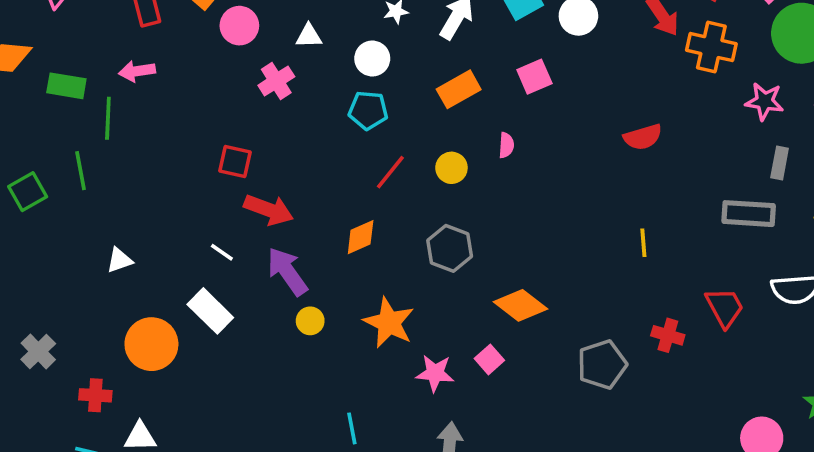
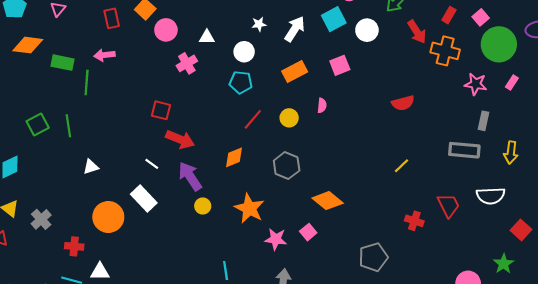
green line: (80, 171) -> (68, 126), moved
yellow line: (643, 243) -> (401, 166), turned 49
gray pentagon: (602, 365) -> (373, 257), moved

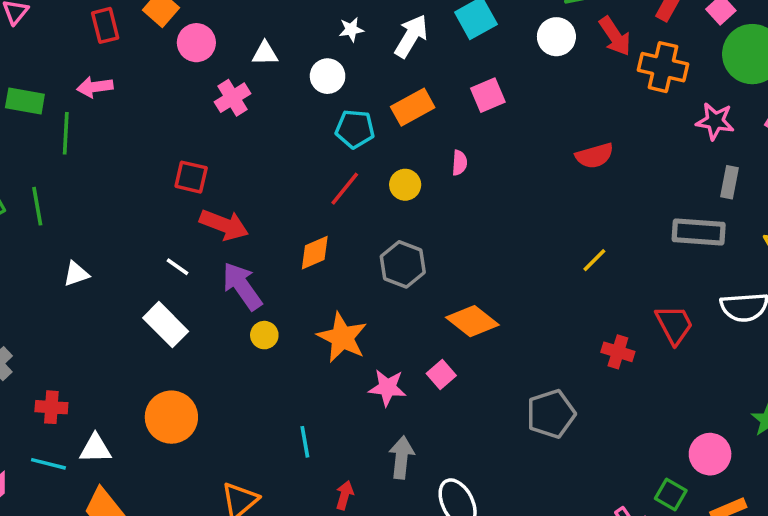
white circle: (367, 30) -> (556, 37), moved
cyan pentagon: (241, 82) -> (355, 129), moved
orange circle: (108, 217) -> (171, 417), moved

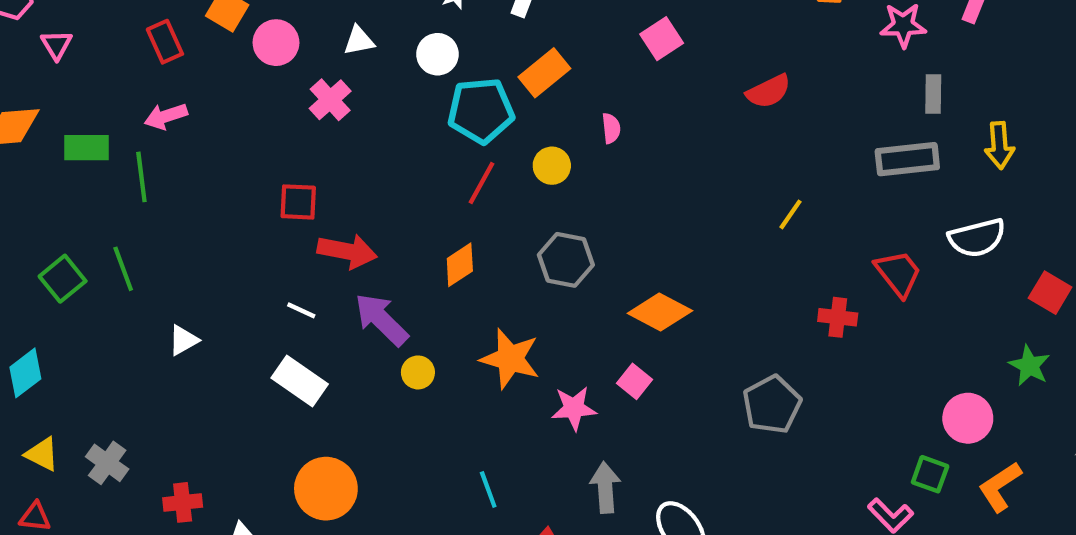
pink square: (488, 95) -> (662, 39), moved
cyan pentagon: (355, 129) -> (481, 111), size x1.4

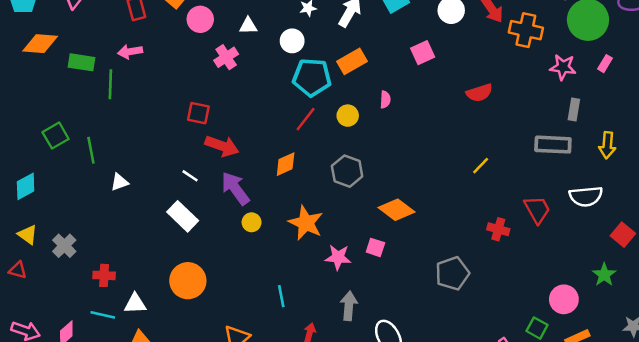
green line: (123, 269) -> (91, 150), moved
pink square: (635, 381) -> (375, 247), turned -30

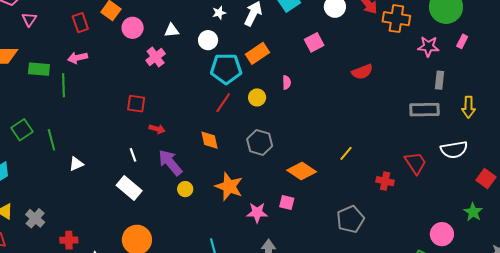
red arrow: (222, 146) -> (157, 129), size x0.6
orange diamond: (286, 164) -> (210, 140), turned -75
yellow line: (481, 166) -> (346, 153), moved
white line: (190, 176) -> (133, 155), turned 40

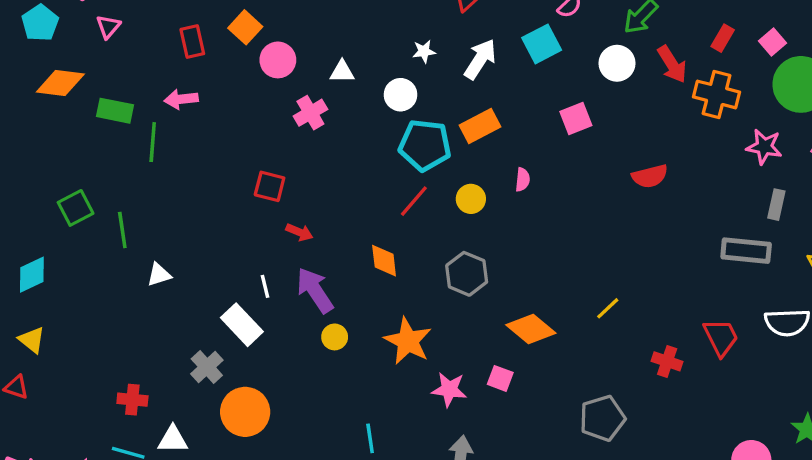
white line: (133, 155) -> (265, 286), moved
gray cross: (35, 218) -> (207, 367), moved

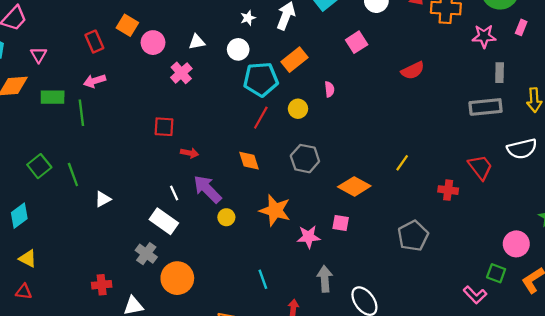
pink triangle: (108, 27) -> (39, 55), moved

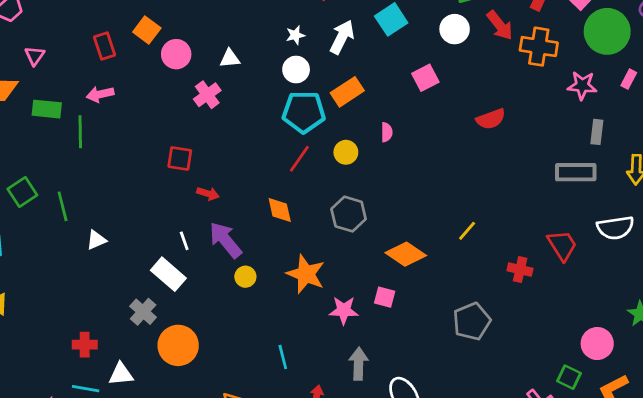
white circle: (238, 49) -> (296, 70), moved

